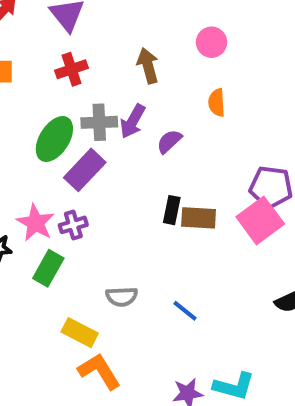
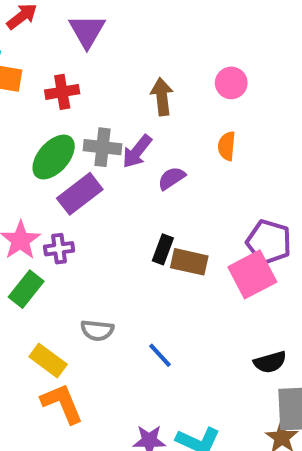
red cross: (71, 69) -> (62, 92), moved

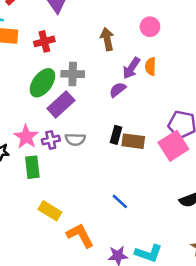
purple arrow: (137, 151) -> (131, 68), moved
green rectangle: (26, 289) -> (32, 167), turned -40
gray semicircle: (97, 330) -> (75, 139), moved
orange L-shape: (62, 403) -> (80, 235), moved

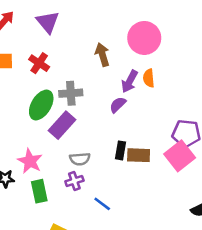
pink circle: (150, 27) -> (144, 38), size x1.6
red cross: (44, 41) -> (39, 63), turned -36
purple cross: (51, 140) -> (74, 181), moved
blue line: (120, 201) -> (102, 204), moved

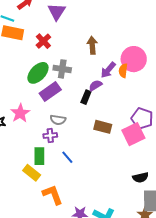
pink circle: (144, 38) -> (134, 59), moved
black rectangle: (121, 150) -> (86, 97), moved
green rectangle: (39, 191) -> (39, 156), moved

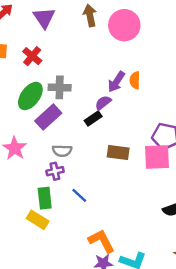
brown arrow: (92, 45) -> (90, 15), moved
pink circle: (134, 59) -> (124, 25), moved
black rectangle: (86, 97) -> (93, 118), turned 40
pink square: (133, 134) -> (157, 157), turned 30
orange L-shape: (53, 195) -> (102, 241), moved

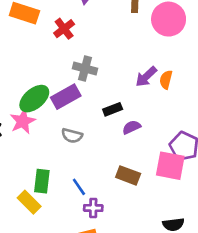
green ellipse: (30, 96) -> (34, 99), moved
purple semicircle: (103, 103) -> (131, 127), moved
brown rectangle: (118, 153) -> (128, 175), moved
purple cross: (55, 171) -> (93, 208), moved

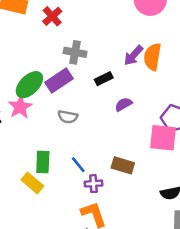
orange semicircle: (166, 80) -> (152, 57), size x1.5
black rectangle: (113, 109) -> (104, 79), moved
brown rectangle: (128, 175) -> (123, 165), moved

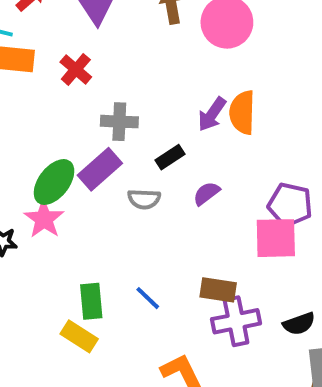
gray semicircle: (68, 117) -> (144, 199), moved
purple cross: (93, 184) -> (236, 321), moved, size x1.6

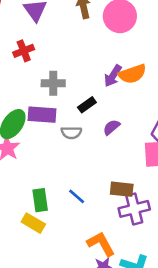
red cross: (76, 69) -> (24, 51), turned 30
orange semicircle: (242, 112) -> (132, 74), turned -108
purple rectangle: (100, 169) -> (42, 115), turned 48

